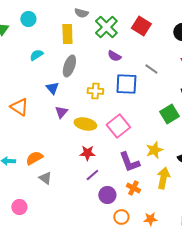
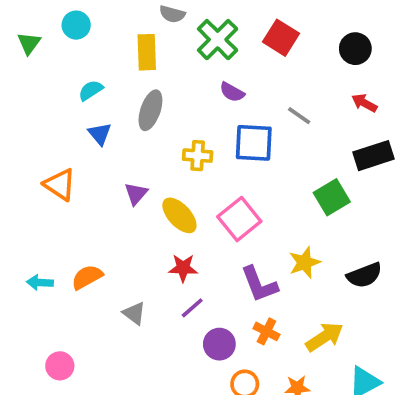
blue triangle: (52, 88) -> (100, 134), moved
yellow ellipse: (85, 124) -> (179, 215), turned 35
gray triangle: (45, 178) -> (134, 313), moved
yellow arrow: (163, 178) -> (325, 337), moved, turned 45

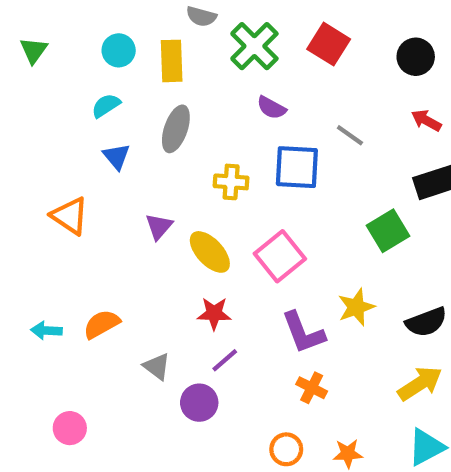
cyan circle: (76, 25) -> (119, 50), moved
yellow arrow: (325, 337) -> (420, 384), moved
purple circle: (219, 344) -> (199, 403), moved

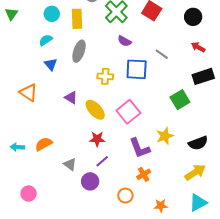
purple triangle: (159, 226) -> (71, 98), turned -40
orange cross: (312, 388) -> (144, 174), turned 32
orange circle: (286, 449) -> (125, 196), moved

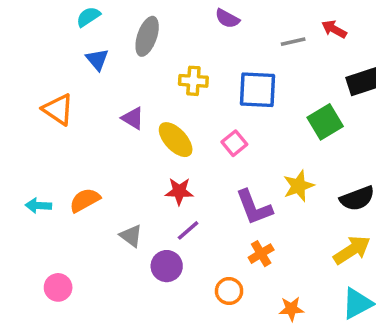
red arrow: (198, 47) -> (334, 29), moved
gray line: (162, 54) -> (293, 42), turned -48
blue square: (137, 69) -> (258, 90), moved
pink square: (128, 112) -> (234, 143), size x0.6

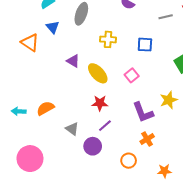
blue square: (258, 90) -> (145, 45), size x0.7
orange triangle: (58, 109) -> (30, 43), moved
pink circle: (58, 287) -> (30, 159), size x1.6

